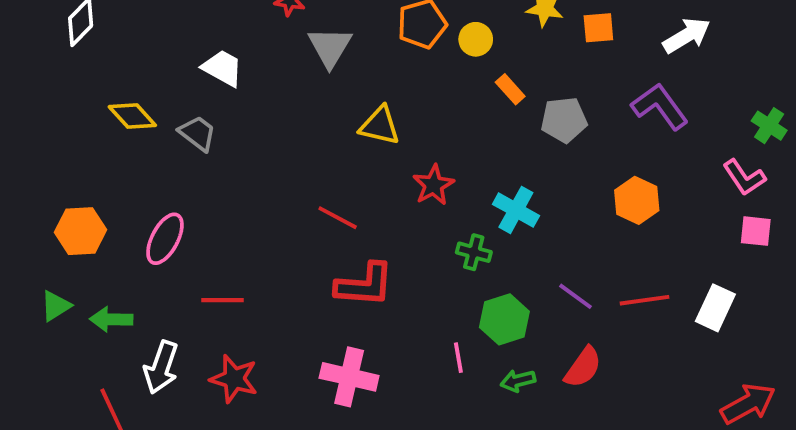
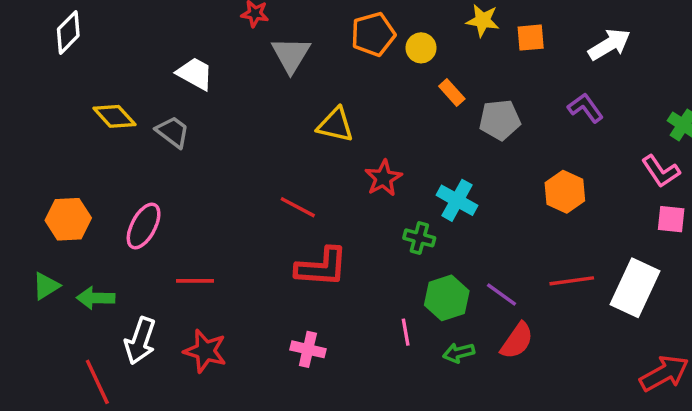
purple L-shape: (660, 106) -> (585, 108), size x0.7
purple line: (575, 296) -> (502, 295), moved
white rectangle: (715, 308) -> (635, 288), size x1.4
pink cross: (349, 377) -> (308, 349), size x0.7

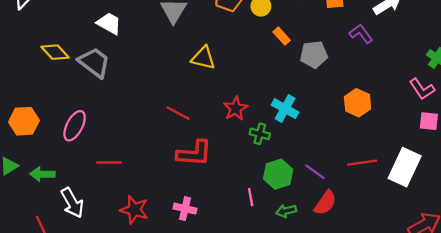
purple L-shape: (585, 108) -> (361, 34), moved
gray trapezoid: (173, 132) -> (94, 62), size x1.4
red star: (383, 178) -> (236, 109), moved
white arrow: (140, 341) -> (72, 203), turned -48
red star: (205, 351) -> (134, 210), moved

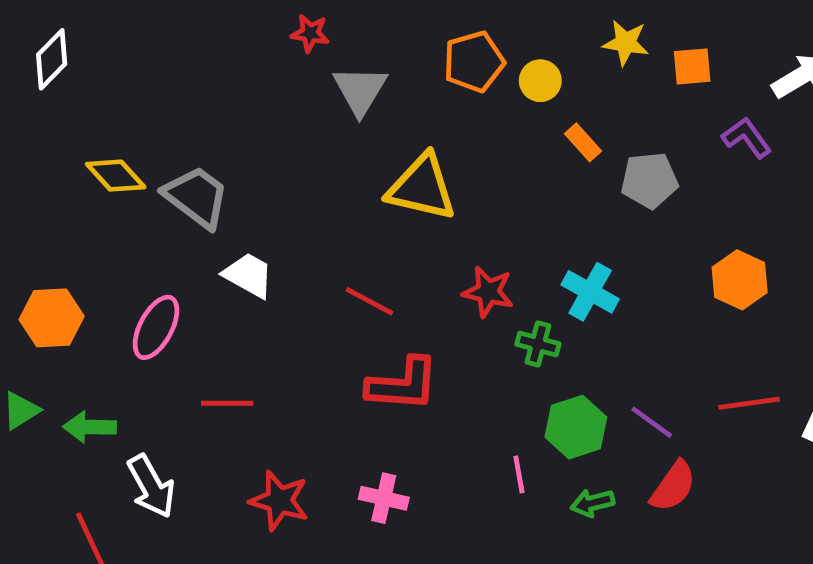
white trapezoid: (109, 23) -> (249, 275), moved
yellow triangle: (203, 58) -> (422, 187), size x1.4
red star: (236, 109) -> (488, 292), turned -30

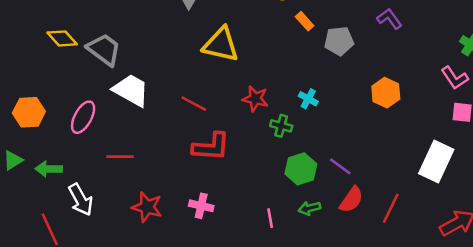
white trapezoid: (249, 275) -> (131, 90), size x1.4
cyan cross: (590, 292) -> (308, 99), size x0.7
red line: (749, 403) -> (391, 208), moved, turned -56
pink line: (519, 474) -> (270, 218), moved

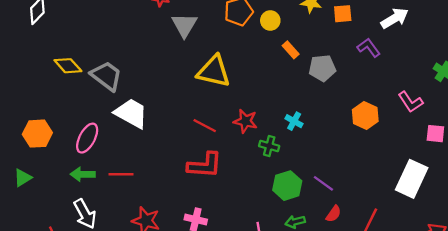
pink L-shape: (455, 78) -> (411, 102), moved
red line: (194, 104) -> (205, 126), moved
green arrow: (49, 169) -> (83, 174), moved
red semicircle: (351, 200) -> (334, 214), size x0.7

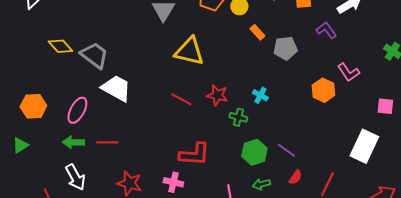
pink L-shape: (411, 102) -> (348, 72), moved
red L-shape: (205, 165) -> (194, 154), moved

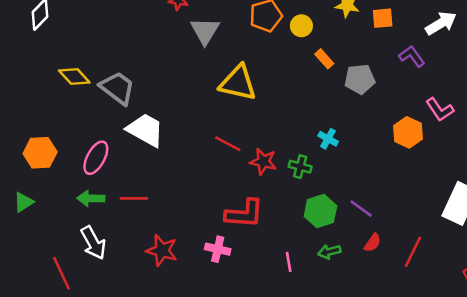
red star: (217, 95) -> (263, 162), moved

